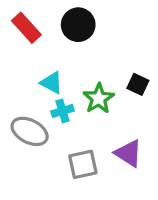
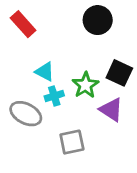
black circle: (78, 25) -> (98, 20), moved
black square: (138, 84) -> (119, 73), size x1.4
purple triangle: (128, 153) -> (111, 110), moved

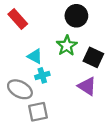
green star: (85, 85) -> (67, 46), moved
gray square: (72, 142) -> (38, 112), moved

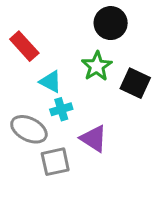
red rectangle: (18, 19) -> (24, 46), moved
purple triangle: (87, 86) -> (94, 139), moved

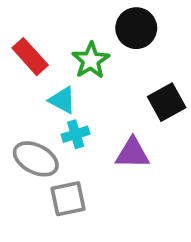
green star: (97, 66) -> (91, 60), moved
black square: (135, 83) -> (167, 102), turned 36
purple triangle: (94, 139) -> (132, 153), moved, turned -32

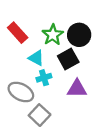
black circle: (136, 28) -> (79, 35), moved
black square: (167, 102) -> (68, 59), moved
gray square: (68, 199) -> (40, 115), turned -35

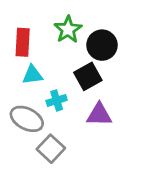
red rectangle: (18, 33) -> (23, 42), turned 45
green star: (53, 35) -> (68, 29), moved
cyan triangle: (36, 58) -> (32, 75), moved, turned -35

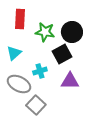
green star: (68, 29) -> (45, 32), moved, turned -30
red rectangle: (23, 42) -> (20, 19), moved
cyan triangle: (32, 75) -> (14, 53), moved, turned -35

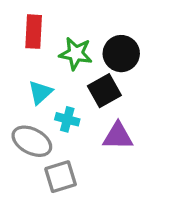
cyan triangle: (14, 53) -> (40, 92), moved
cyan cross: (40, 71) -> (67, 119), turned 32
gray square: (36, 105) -> (61, 177), turned 30

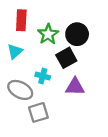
green star: (76, 54) -> (48, 34), turned 30
cyan triangle: (40, 92) -> (15, 51), moved

